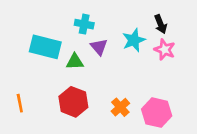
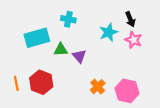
cyan rectangle: (45, 47) -> (37, 38), turned -30
purple triangle: (99, 47) -> (79, 56), moved
red hexagon: (73, 102) -> (41, 82), moved

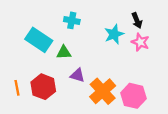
cyan rectangle: (37, 38) -> (39, 40), turned 50
purple triangle: (79, 56) -> (78, 75), moved, turned -32
orange cross: (98, 87) -> (103, 91), size x1.6

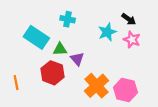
black arrow: (137, 20) -> (129, 19), turned -32
purple triangle: (78, 75) -> (77, 59), moved, turned 32
red hexagon: (43, 87) -> (53, 73), moved

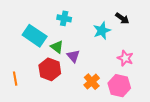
pink star: (132, 40) -> (125, 58), moved
green triangle: (60, 49) -> (57, 47), turned 40
orange cross: (97, 86) -> (92, 82), size x0.7

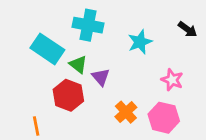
cyan cross: (64, 18) -> (88, 25), size x1.5
black arrow: (122, 18) -> (188, 29), moved
orange line: (15, 79) -> (36, 126), moved

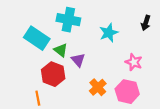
black arrow: (188, 29) -> (146, 23), turned 72
orange line: (36, 126) -> (38, 98), moved

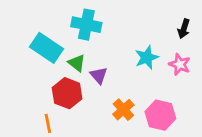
cyan star: (109, 33) -> (147, 58), moved
pink star: (134, 62) -> (180, 64), moved

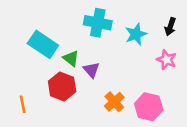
cyan cross: (86, 25) -> (98, 23), moved
cyan star: (147, 58) -> (136, 34), moved
orange line: (48, 123) -> (23, 104), moved

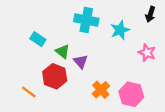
black arrow: (170, 27) -> (150, 14), moved
cyan rectangle: (43, 44) -> (38, 39), size x0.6
orange line: (23, 104) -> (29, 92), moved, turned -42

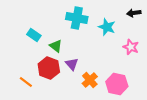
black arrow: (150, 14) -> (134, 13), turned 64
cyan star: (120, 30) -> (107, 27), turned -30
purple triangle: (81, 62) -> (72, 64), moved

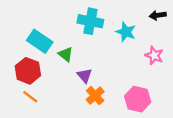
cyan rectangle: (34, 35) -> (40, 41), size x1.5
red hexagon: (49, 68) -> (28, 71), moved
orange cross: (90, 80) -> (95, 96), moved

